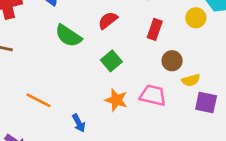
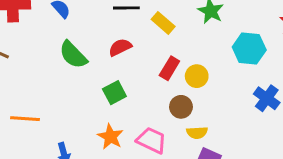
yellow circle: (196, 18) -> (197, 76), moved
orange line: (39, 100) -> (25, 119), turned -35

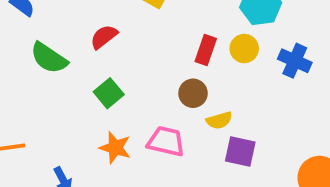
red rectangle: (169, 68) -> (206, 50), moved
yellow circle: (197, 76) -> (244, 49), moved

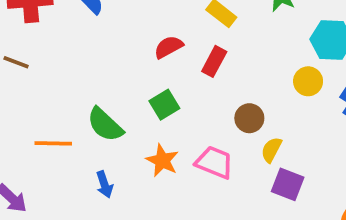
red rectangle: (206, 50) -> (214, 61), moved
green semicircle: (49, 58) -> (105, 125), moved
yellow semicircle: (219, 120) -> (271, 150), turned 125

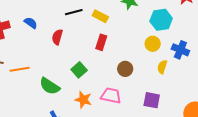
red semicircle: (169, 47) -> (57, 37), moved, turned -35
orange line: (53, 143) -> (20, 69), moved
yellow semicircle: (271, 150) -> (162, 67), moved

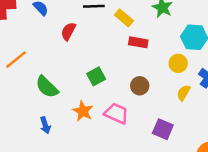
red rectangle: (101, 42) -> (138, 42), moved, turned 70
orange line: (20, 69) -> (16, 60), turned -42
green square: (79, 70) -> (96, 76), moved

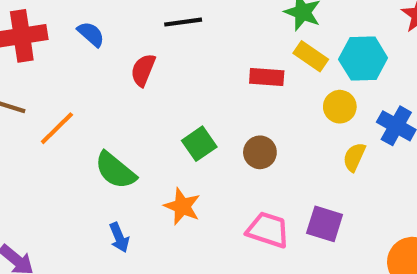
yellow rectangle: (124, 18) -> (311, 56), moved
brown circle: (140, 86) -> (260, 152), moved
pink trapezoid: (116, 113) -> (268, 230), moved

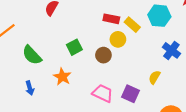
yellow rectangle: (311, 56) -> (132, 25), moved
yellow circle: (340, 107) -> (118, 39), moved
yellow semicircle: (354, 157) -> (154, 77), moved

